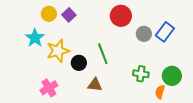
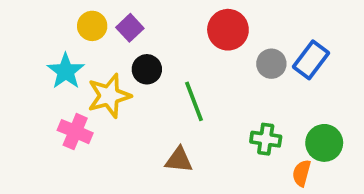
black circle: (79, 63) -> (147, 69), moved
pink cross: (49, 88) -> (75, 132), moved, turned -36

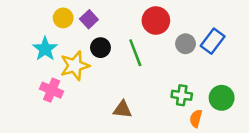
green line: (194, 101) -> (135, 53), moved
orange semicircle: (302, 173) -> (196, 118), moved

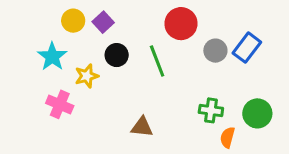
yellow star: (75, 66) -> (87, 76), size x0.7

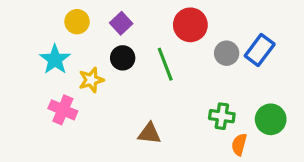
purple square: (103, 22) -> (121, 23), moved

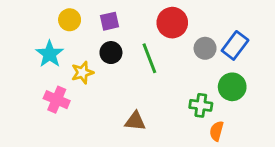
purple square: (121, 23) -> (109, 21), turned 30
green circle: (271, 119) -> (232, 87), moved

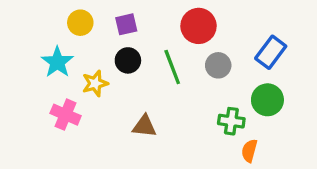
gray circle: (205, 48) -> (218, 65), moved
brown triangle: (135, 121) -> (144, 126), moved

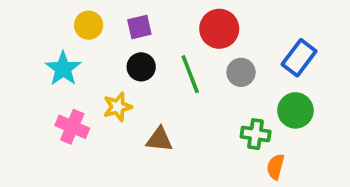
yellow star: (95, 83) -> (118, 107), moved

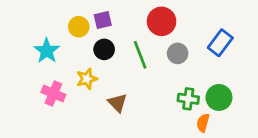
yellow circle: (89, 25) -> (79, 27), moved
green circle: (295, 110) -> (219, 97), moved
brown triangle: (159, 139) -> (117, 103), turned 40

